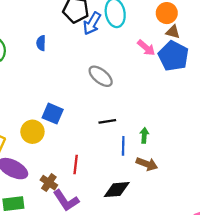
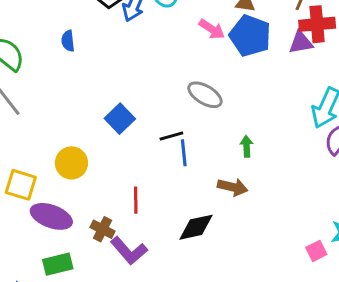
gray ellipse: (101, 76) -> (205, 95), moved
blue square: (53, 114) -> (120, 119), moved, turned 30
green arrow: (144, 135) -> (247, 146), moved
blue line: (123, 146) -> (184, 153), moved

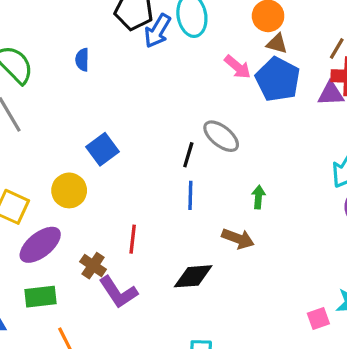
blue square: (120, 119) -> (103, 149), moved
black line: (171, 136) -> (188, 155), moved, turned -65
purple ellipse: (51, 216) -> (40, 245), turned -66

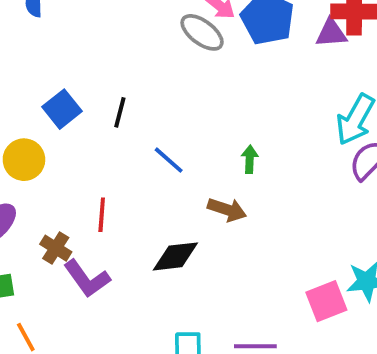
gray ellipse: (221, 136) -> (202, 32), moved
black line: (188, 155) -> (120, 112), moved
blue line: (190, 195) -> (169, 160), turned -48
pink square: (318, 318) -> (326, 301), size x1.5

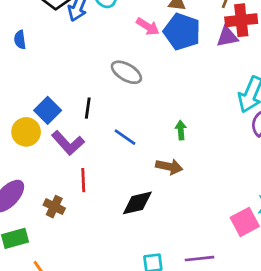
gray ellipse: (202, 32) -> (126, 72), moved
yellow circle: (24, 160) -> (26, 132), moved
purple L-shape: (87, 279) -> (68, 143), moved

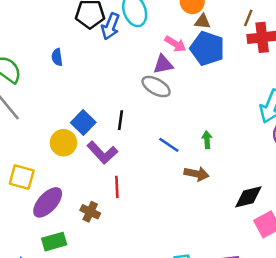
purple triangle: (227, 37) -> (163, 64), moved
blue line: (125, 137) -> (169, 145), moved
black diamond: (137, 203) -> (248, 197), moved

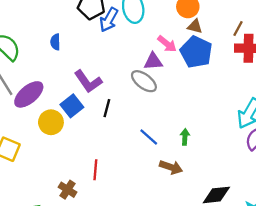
purple L-shape: (102, 153) -> (88, 81), moved
purple ellipse: (48, 202) -> (29, 94), moved

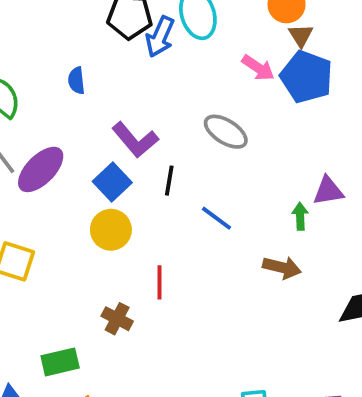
brown triangle: (195, 26) -> (301, 35), turned 49
purple triangle: (153, 61) -> (328, 191), moved
yellow circle: (51, 122) -> (111, 230), moved
blue line: (149, 137) -> (216, 218), moved

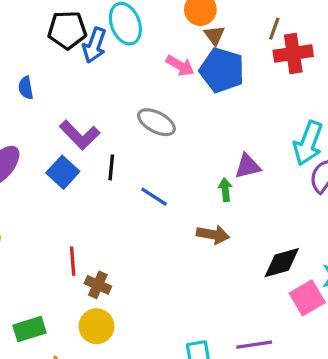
yellow circle: (111, 230) -> (96, 326), moved
red line: (160, 282) -> (73, 261), moved
brown cross: (117, 319) -> (98, 285), moved

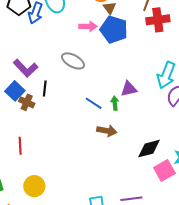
pink arrow: (180, 66) -> (88, 26), turned -30
blue line: (154, 197) -> (94, 103), moved
brown cross: (98, 285) -> (27, 102), moved

